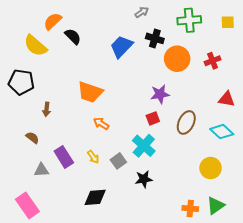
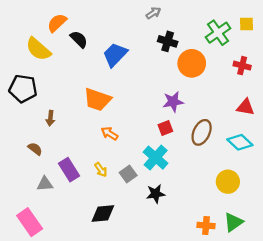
green cross: (189, 20) -> (218, 33), moved, turned -30
blue trapezoid: (121, 47) -> (115, 55), moved
red cross: (213, 61) -> (242, 66), moved, turned 35

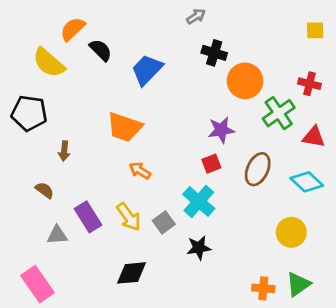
green cross: (218, 33) -> (279, 113), moved
yellow arrow: (101, 170) -> (129, 217), size x1.5

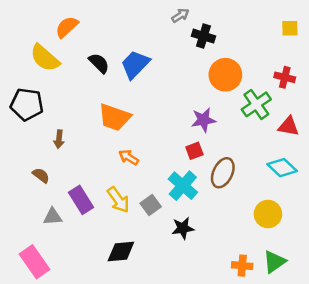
black semicircle: (101, 50) -> (99, 63), moved
black cross: (214, 53) -> (203, 36), moved
brown ellipse: (258, 169) -> (223, 173), moved

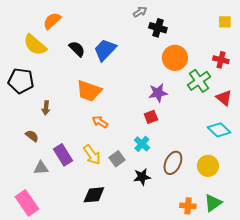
red triangle: (289, 126) -> (224, 98), turned 30
brown ellipse: (223, 173) -> (173, 163), moved
cyan cross: (183, 186) -> (142, 144), size x0.7

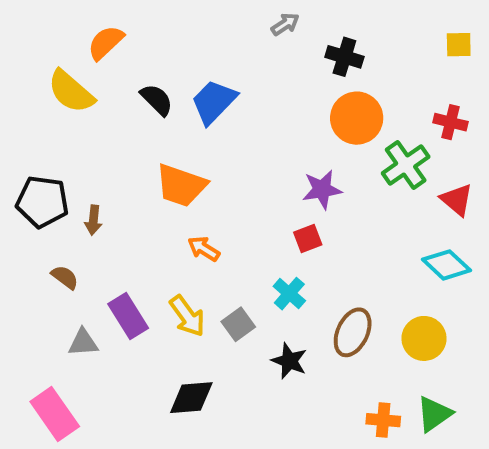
black cross: (158, 28) -> (344, 57), moved
black pentagon: (21, 81) -> (42, 202), moved
black star: (142, 177) -> (289, 361), turned 30

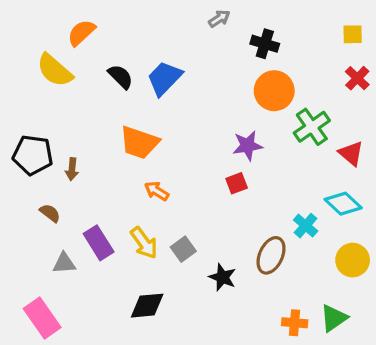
red cross: (451, 122) -> (357, 78), moved, turned 30
cyan cross: (289, 294) -> (306, 226), moved
yellow circle: (424, 338) -> (353, 260), moved

